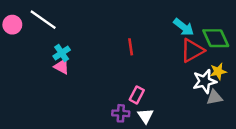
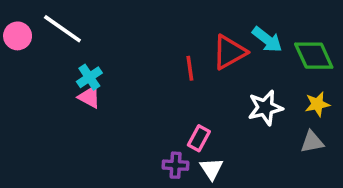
red triangle: (192, 51) -> (229, 52), moved
white star: (205, 81) -> (265, 108), moved

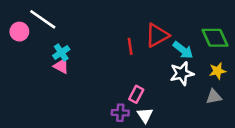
pink circle: (18, 36) -> (19, 32), moved
cyan arrow: (267, 40) -> (183, 50), moved

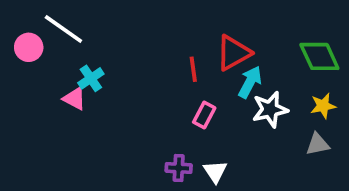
cyan arrow: (183, 50) -> (250, 82), moved, turned -100
pink triangle: (61, 66) -> (74, 99), moved
pink rectangle: (136, 94) -> (204, 115), moved

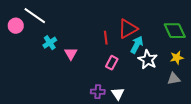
pink triangle: (74, 99) -> (71, 54), moved, turned 32
white star: (270, 109) -> (148, 60), turned -30

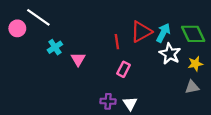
cyan arrow: (137, 45) -> (163, 33), moved
white star: (148, 60) -> (170, 54), moved

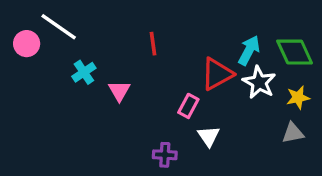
red triangle: (141, 32) -> (217, 74), moved
red line: (117, 42) -> (153, 44), moved
white triangle: (130, 104) -> (209, 136), moved

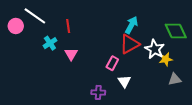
red line: (153, 44) -> (68, 26), moved
cyan arrow: (249, 50) -> (131, 25), moved
yellow star: (298, 98) -> (166, 59), moved

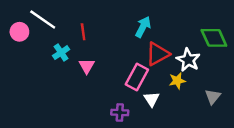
cyan arrow: (131, 25) -> (143, 27), moved
yellow star: (166, 59) -> (177, 81), moved
pink rectangle: (112, 63) -> (137, 77), size x1.5
gray triangle: (175, 79) -> (213, 97), turned -40

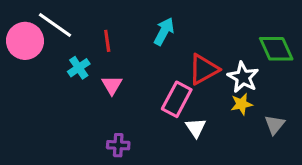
cyan arrow: (143, 27) -> (164, 31), moved
pink circle: (19, 32) -> (25, 41), size x1.5
yellow star: (177, 81) -> (241, 104), moved
purple cross: (120, 112) -> (118, 145), moved

